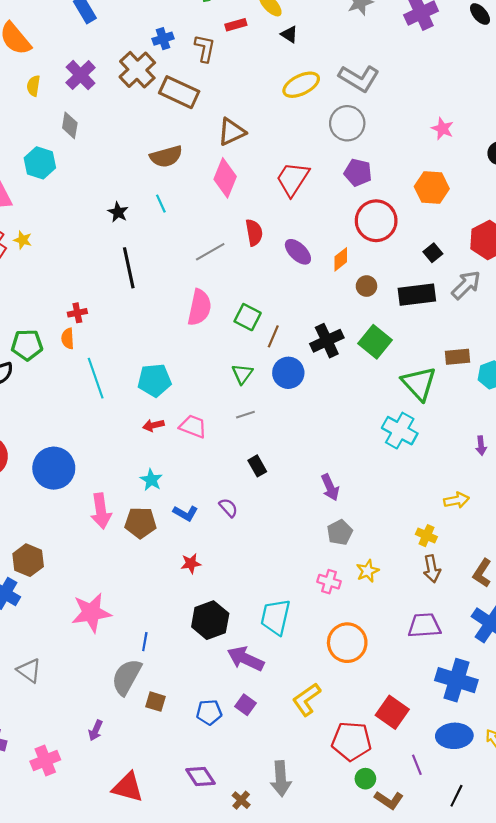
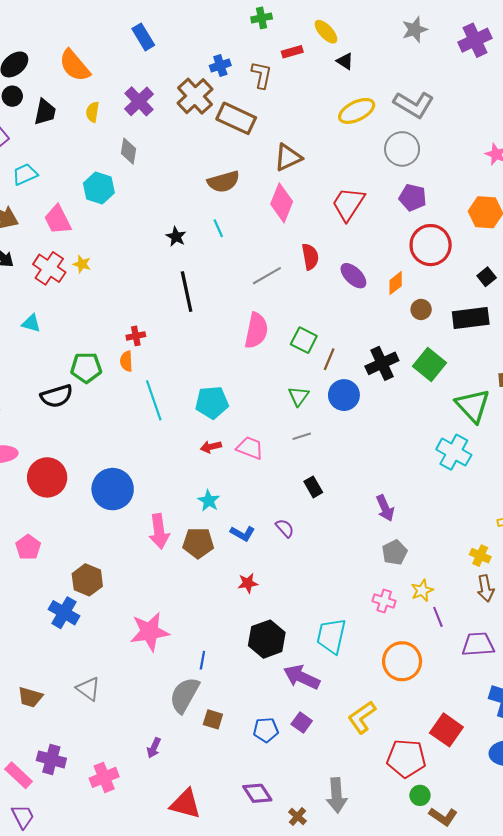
purple line: (417, 765) -> (438, 617), moved

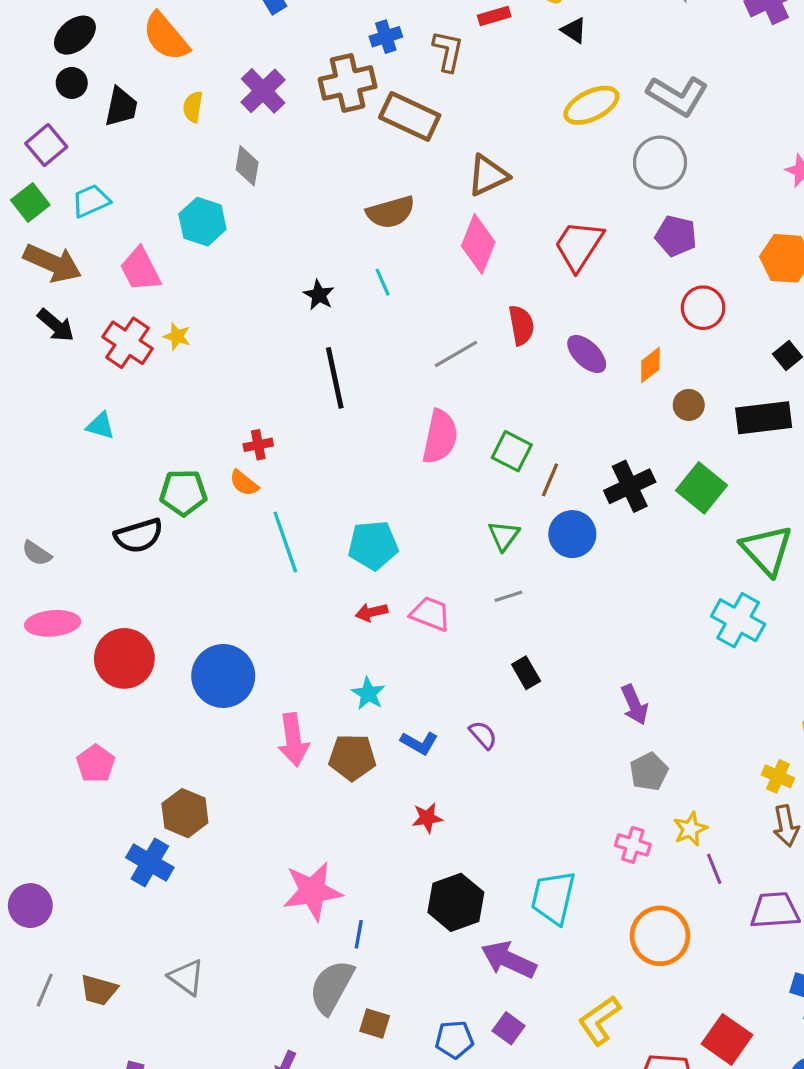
brown cross: (195, 96) -> (348, 83), turned 30
red circle: (431, 245) -> (703, 308), size x0.7
orange semicircle: (126, 361) -> (244, 483), turned -48
pink star: (150, 632) -> (312, 891), moved

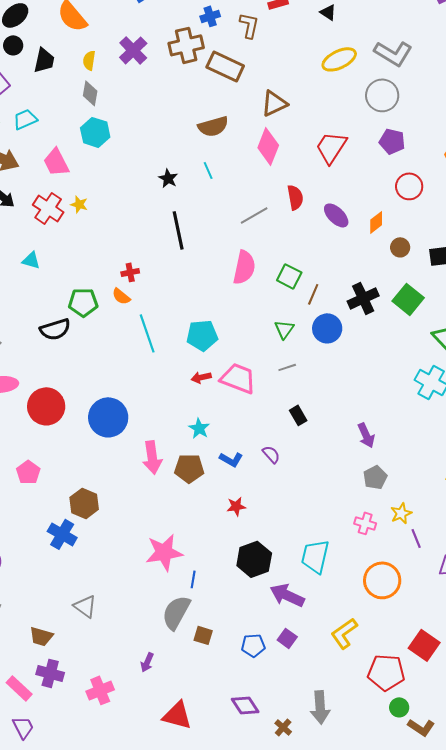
gray diamond: (247, 166) -> (90, 93), moved
pink trapezoid: (430, 614) -> (238, 378), size x1.4
brown trapezoid: (99, 990) -> (41, 636), moved

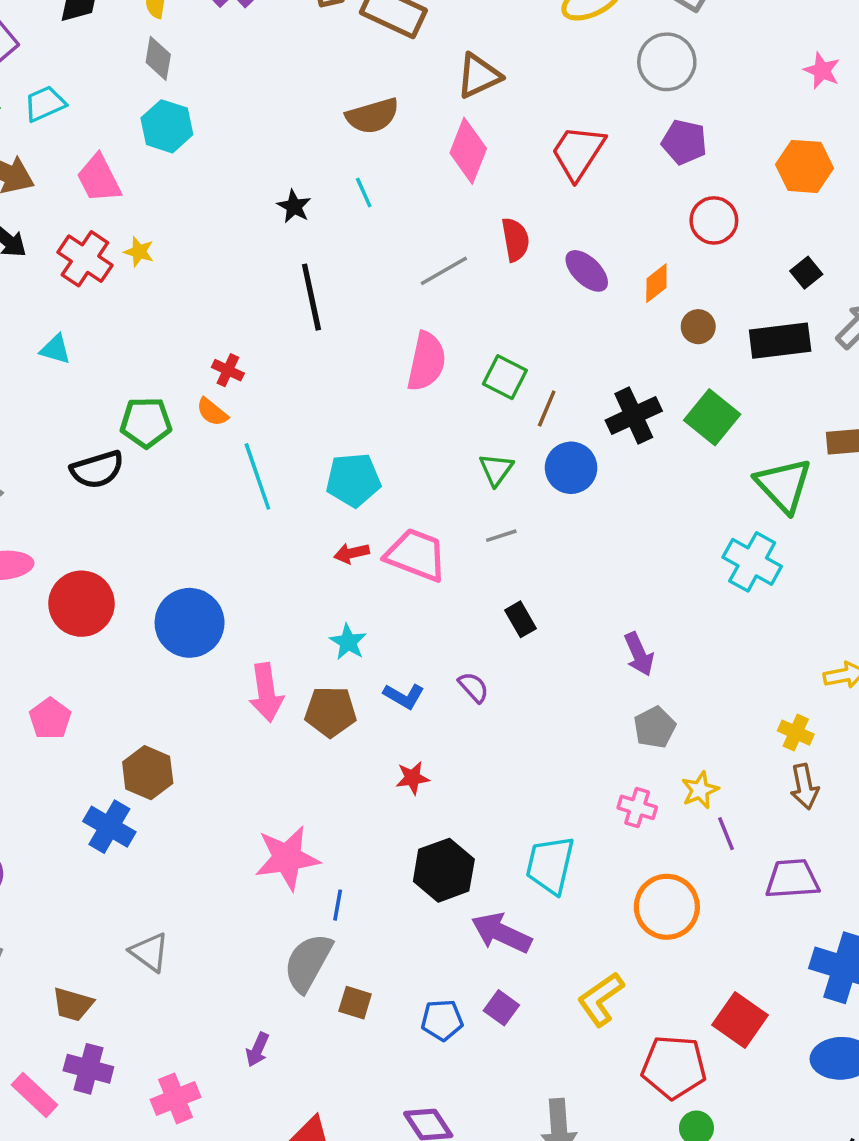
red cross: (130, 272) -> (228, 370), turned 36

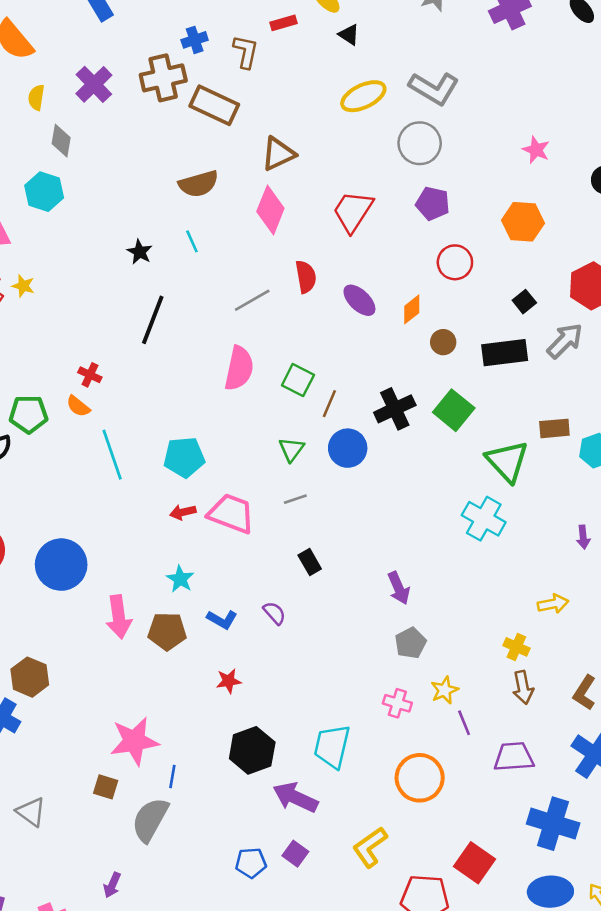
gray diamond: (158, 58) -> (61, 141), moved
black line: (311, 297) -> (153, 320), turned 33
brown square: (355, 1003) -> (106, 787), moved

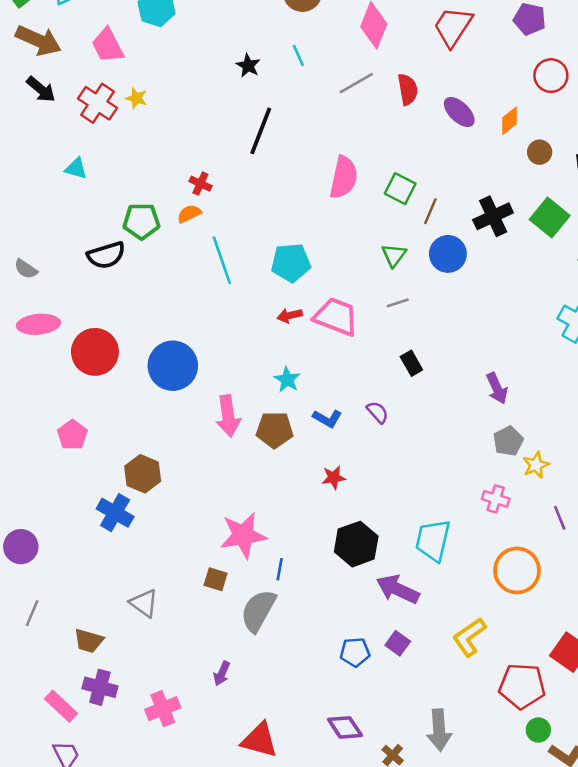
gray line: (252, 300) -> (356, 83), moved
orange semicircle: (78, 406) -> (189, 214), turned 115
yellow star: (444, 690) -> (536, 465), moved

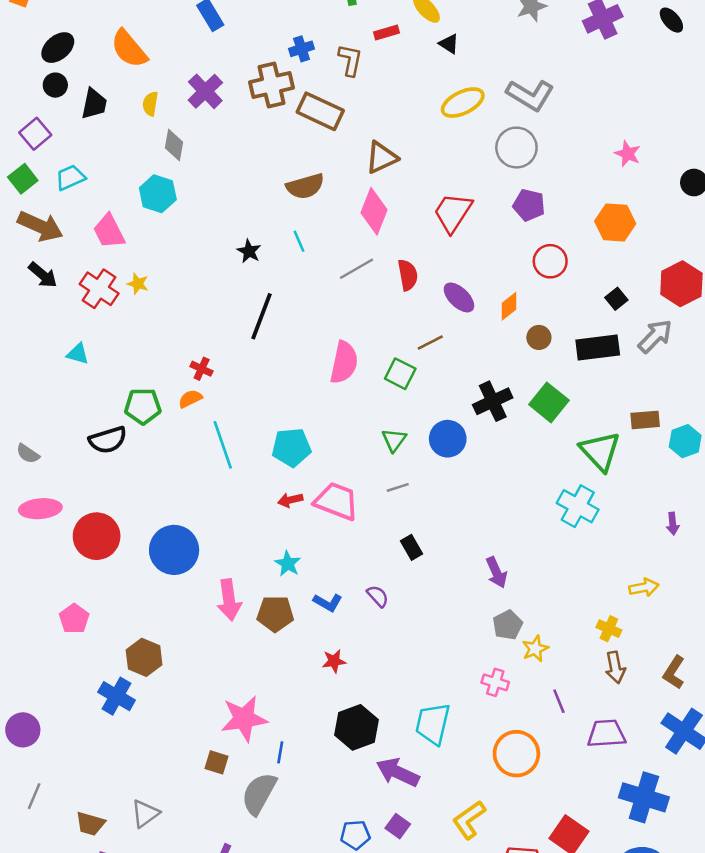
brown line: (430, 211) -> (430, 342), moved, turned 40
gray triangle: (144, 603) -> (145, 814), moved, turned 48

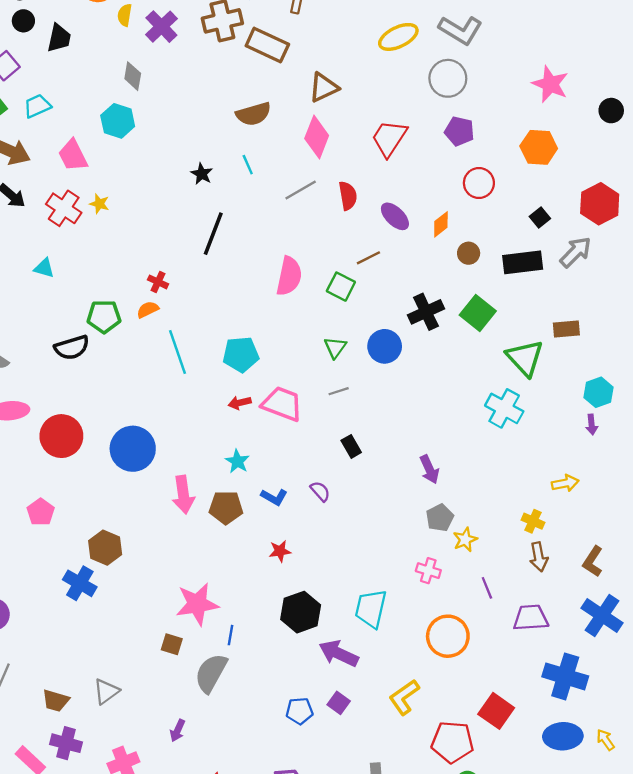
yellow semicircle: (150, 104) -> (125, 15), moved
pink star: (628, 154) -> (550, 84), size x1.5
cyan hexagon: (685, 441) -> (599, 392), moved

